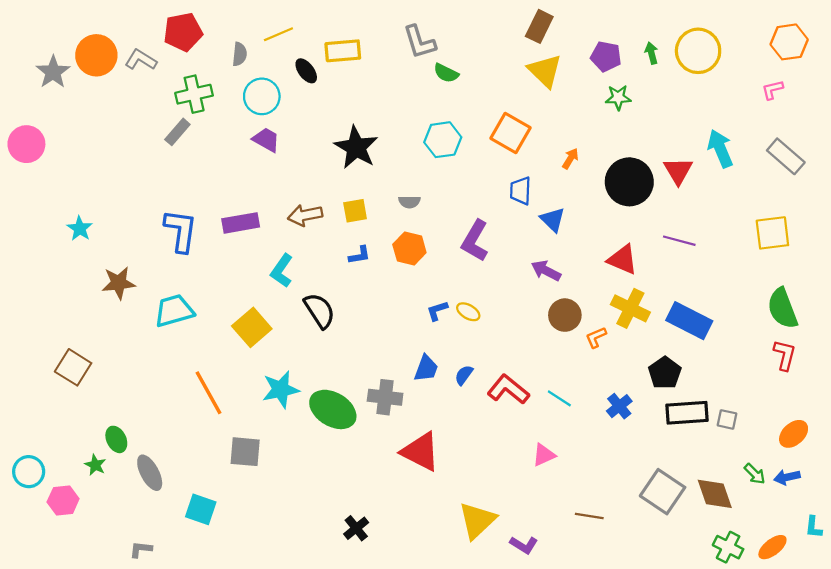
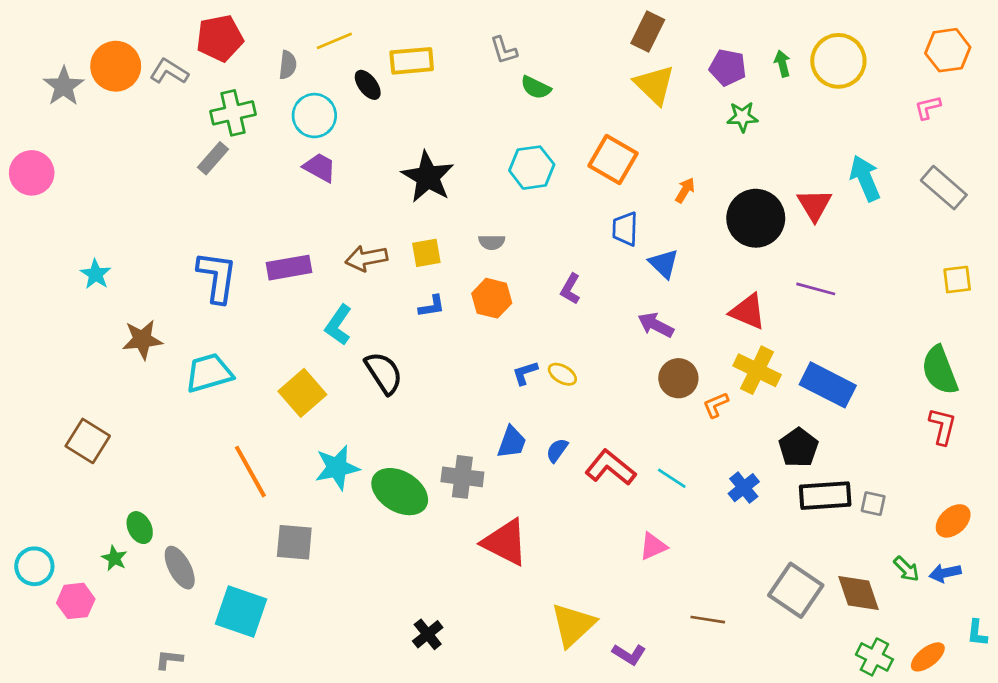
gray L-shape: (419, 42) -> (504, 50), size x0.7
yellow square: (772, 233) -> (957, 280), moved, size x0.7
purple L-shape: (475, 241) -> (570, 289), size x0.6
cyan square: (201, 509) -> (241, 612), size x1.4

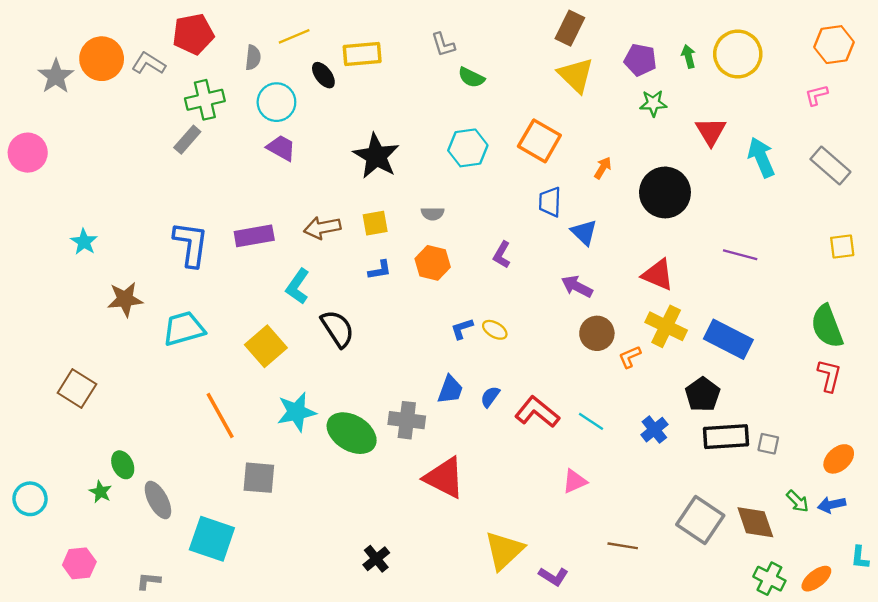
red triangle: (814, 205) -> (711, 131), moved
purple line: (816, 289) -> (740, 255), moved
pink hexagon: (76, 601) -> (79, 563), moved

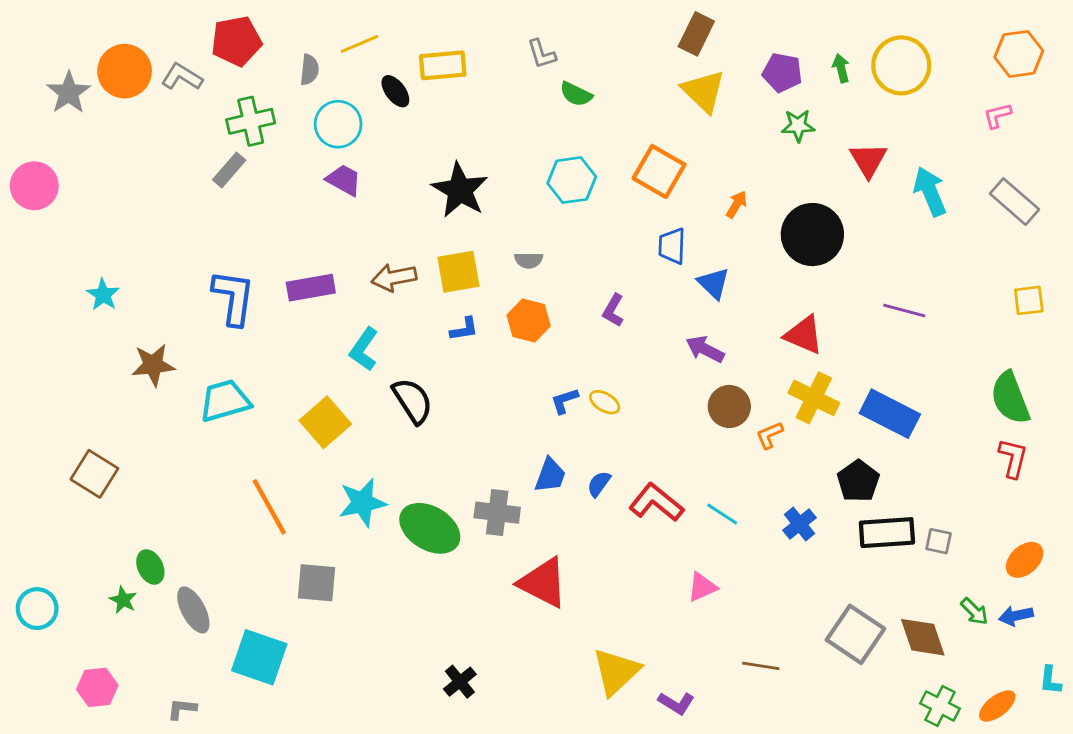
yellow square: (375, 223) -> (458, 272), size x1.4

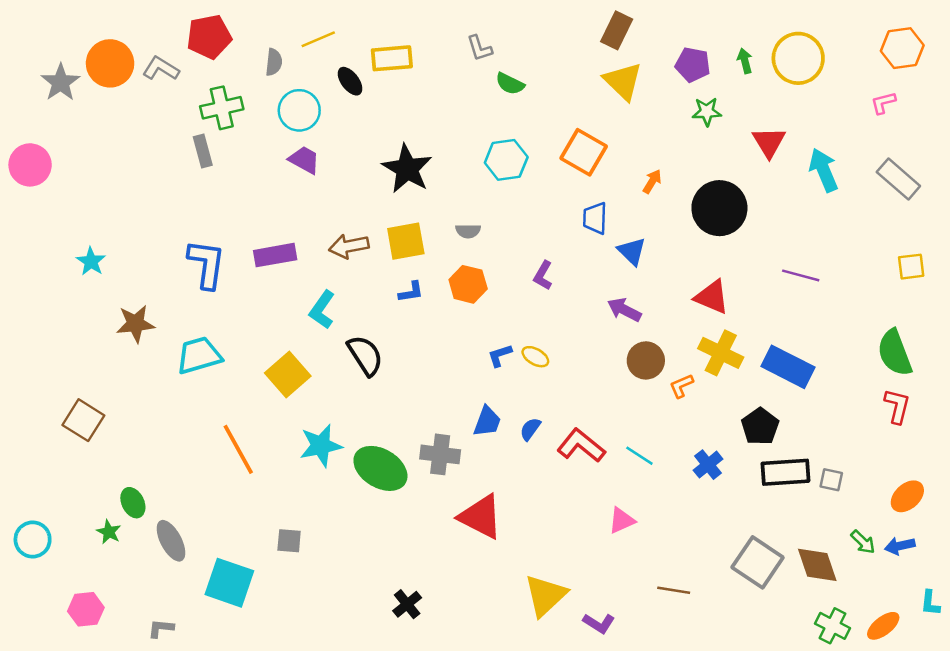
gray rectangle: (229, 170) -> (203, 151), turned -56
gray square: (317, 583) -> (289, 541), moved, size x0.7

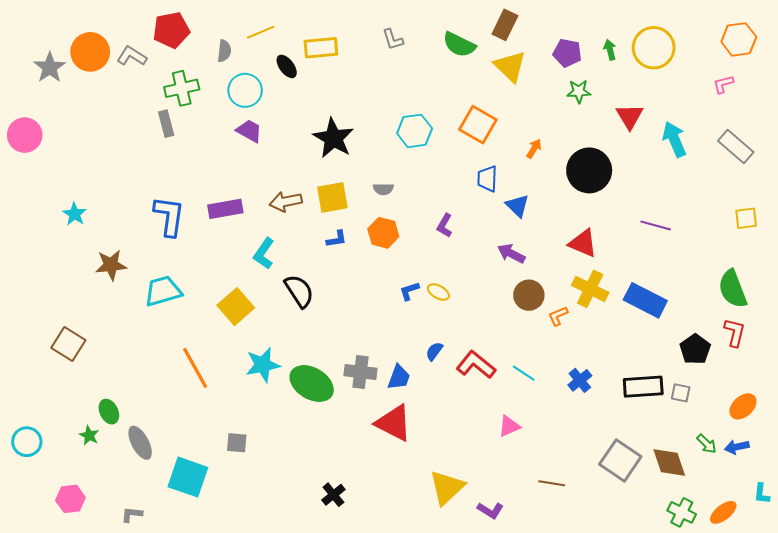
green semicircle: (510, 84) -> (459, 45), moved, size x1.4
blue trapezoid: (487, 421) -> (399, 377), moved
black pentagon: (760, 426) -> (695, 349), moved

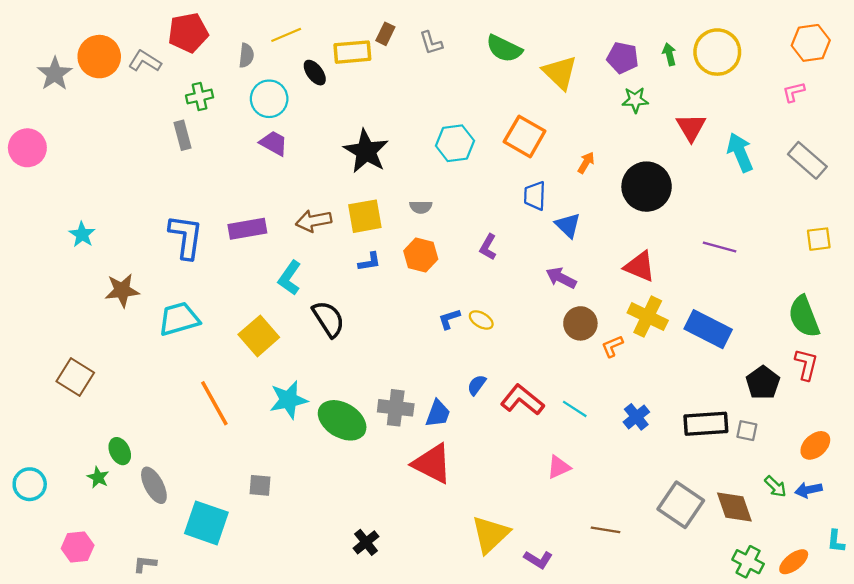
brown rectangle: (505, 25) -> (385, 34), moved, size x0.7
green cross: (182, 88) -> (200, 96), size x0.7

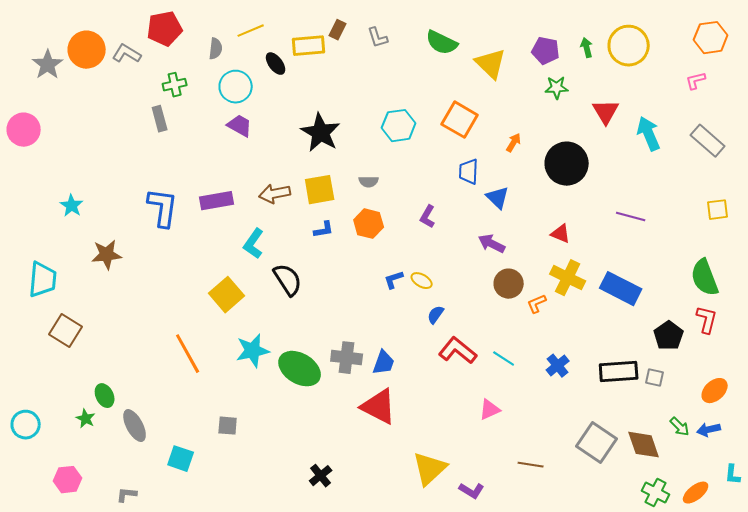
red triangle: (640, 266) -> (561, 234), size x0.7
cyan trapezoid: (179, 319) -> (43, 280), moved, turned 111
blue semicircle: (477, 385) -> (436, 315), moved
cyan square: (206, 523) -> (181, 459), size x0.7

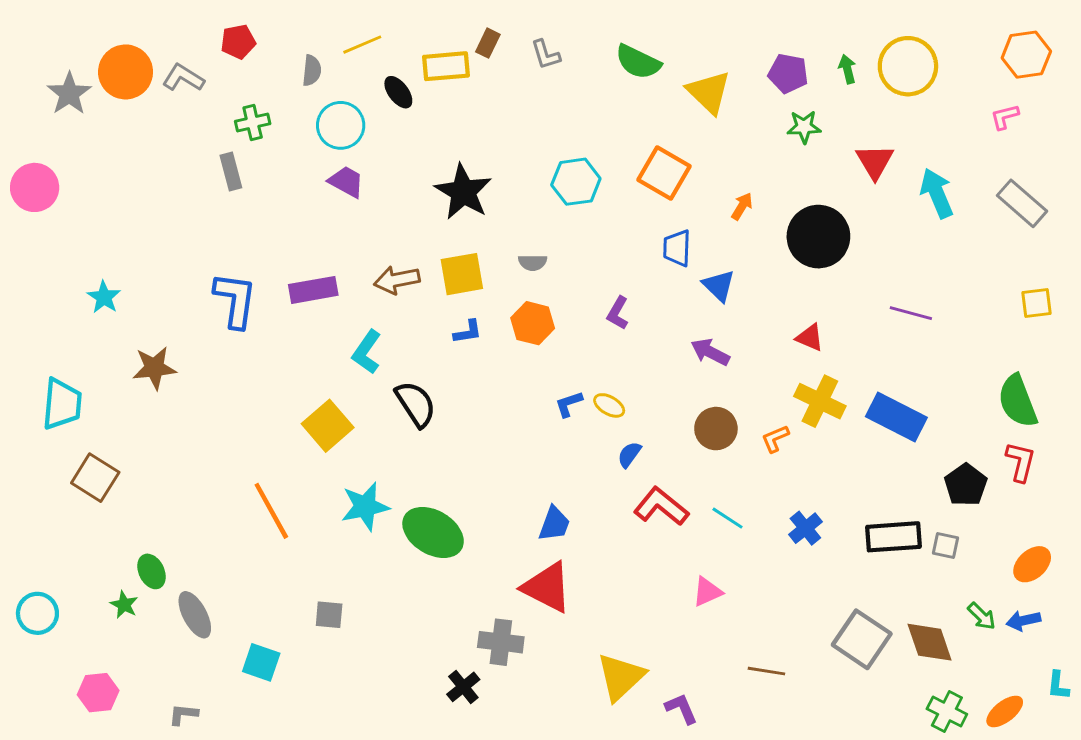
red pentagon: (165, 29) -> (238, 42), size x0.7
brown circle: (509, 284) -> (716, 429), moved
gray cross: (347, 358) -> (501, 642), moved
purple L-shape: (472, 491) -> (681, 709), turned -145

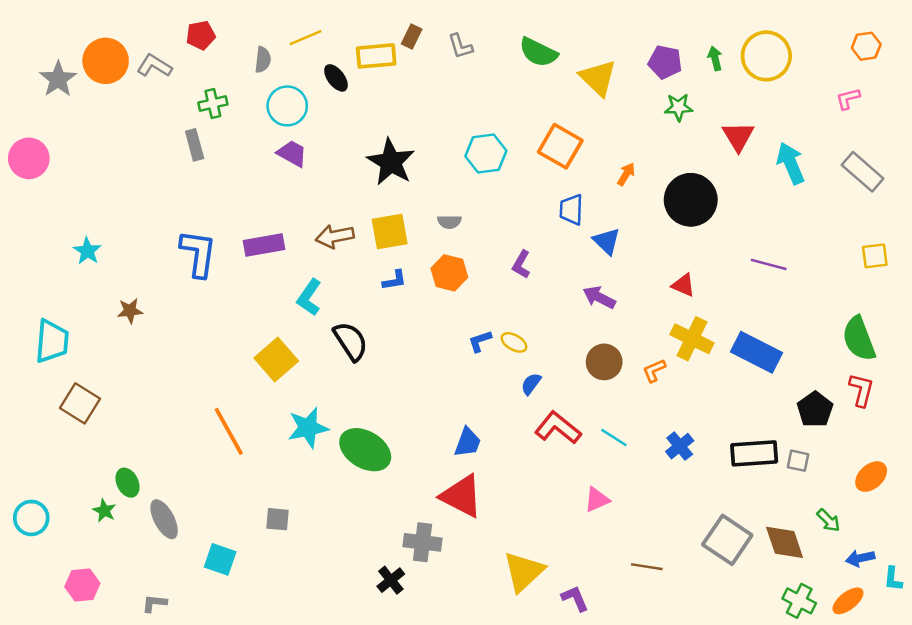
orange hexagon: (1026, 55) -> (866, 46), size x0.7
brown star: (154, 368) -> (130, 311), size x0.7
blue arrow: (1023, 621) -> (860, 558), moved

